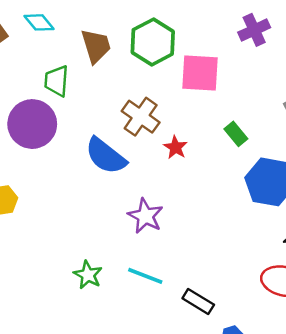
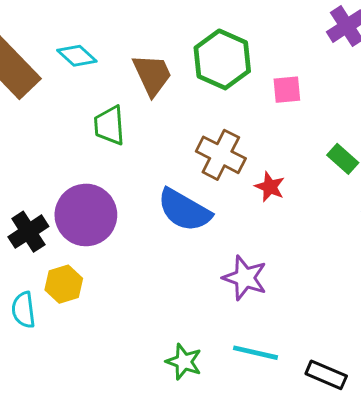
pink square: (200, 73) -> (287, 90), size x0.6
purple circle: (32, 124) -> (86, 215), moved

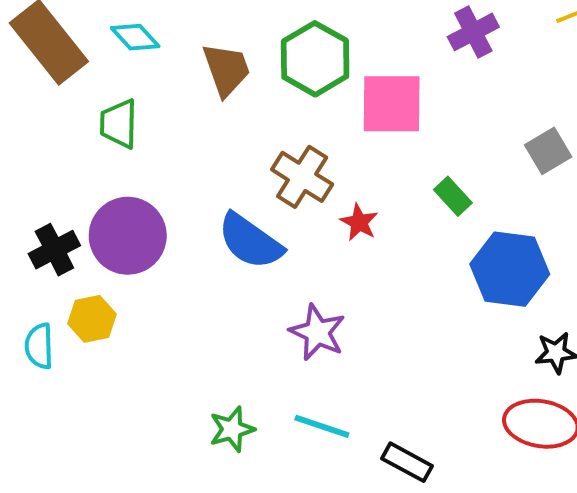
pink square: (287, 90) -> (392, 104), size x1.8
green trapezoid: (109, 126) -> (119, 124), moved
green star: (184, 362) -> (232, 429), turned 30

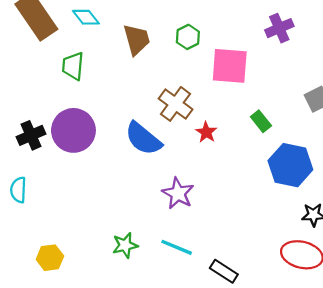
green hexagon: (315, 59) -> (188, 37), size x0.6
yellow hexagon: (92, 319) -> (50, 258), moved

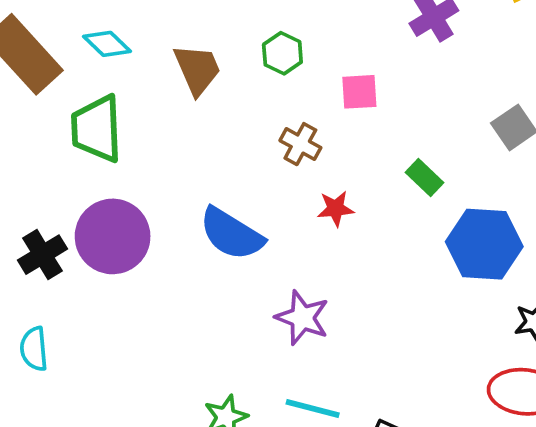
green trapezoid: (73, 66) -> (97, 129), size x1.4
pink square: (230, 66) -> (359, 92), size x0.6
brown cross: (176, 104) -> (300, 144), moved, size x0.7
red star: (206, 132) -> (336, 209), turned -30

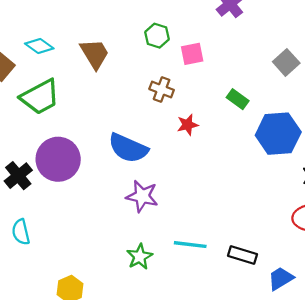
green hexagon: (282, 53) -> (157, 36), moved
green trapezoid: (97, 129) -> (40, 97), turned -108
purple star: (302, 318) -> (142, 196), moved

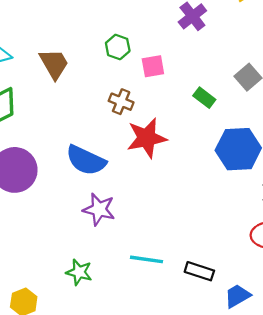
green rectangle: (238, 99) -> (204, 98), moved
red star: (188, 125) -> (147, 138), size x1.8
green star: (140, 257) -> (79, 272), moved, turned -30

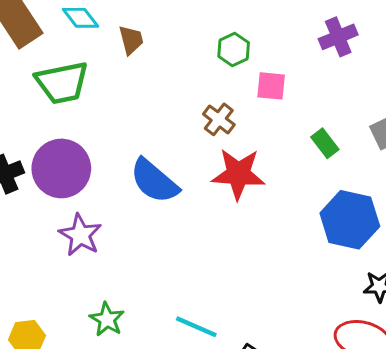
brown trapezoid: (54, 64) -> (131, 40), moved, size x0.7
purple star: (99, 209) -> (80, 235), moved

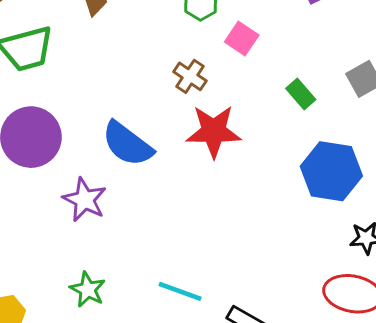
pink square: (271, 86) -> (242, 39), turned 32
purple star: (80, 235) -> (85, 200), moved

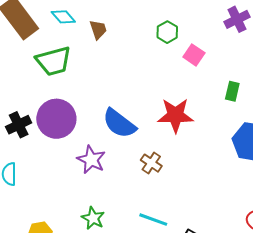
brown cross: (190, 76) -> (151, 163), moved
green rectangle: (301, 94) -> (232, 91), turned 54

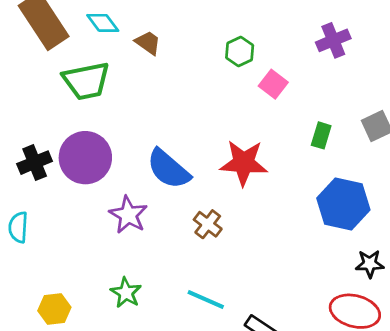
brown trapezoid: (98, 30) -> (148, 43), turned -40

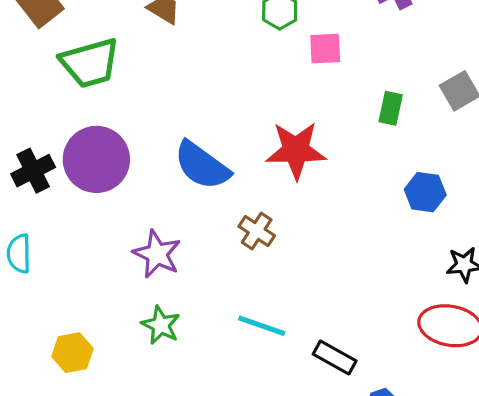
pink square: (273, 84) -> (325, 49), turned -36
blue hexagon: (343, 204) -> (425, 192), size x0.6
purple star: (128, 215) -> (157, 254), moved

